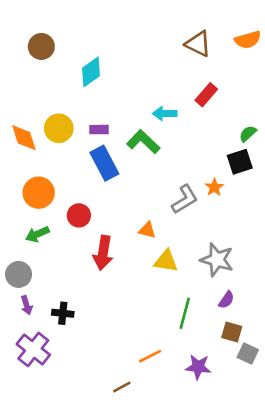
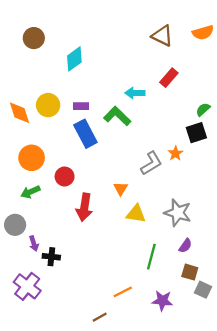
orange triangle: (147, 230) -> (121, 189), turned 48
purple arrow: (27, 305) -> (34, 244), moved

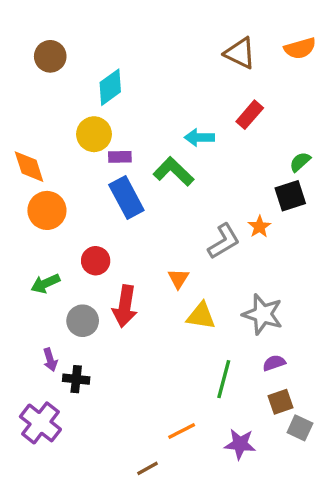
yellow circle: (48, 105) -> (94, 134), moved
orange circle: (32, 158) -> (47, 210), moved
gray circle: (15, 225) -> (83, 321), moved
purple semicircle: (185, 246) -> (274, 363), turned -144
brown square: (190, 272) -> (281, 402), turned -35

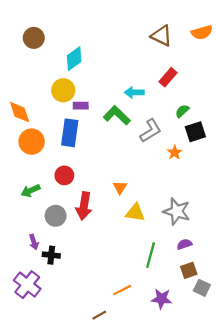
green semicircle: (300, 162) -> (182, 111), moved
blue rectangle: (126, 197) -> (70, 133), moved, turned 36
gray L-shape: (224, 241) -> (151, 131), moved

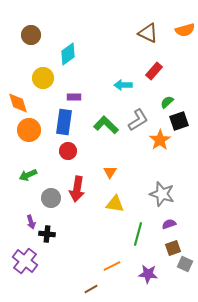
yellow circle: (63, 90) -> (43, 78), moved
green L-shape: (117, 115) -> (106, 125), moved
orange star: (175, 152) -> (160, 140), size x1.5
red circle: (64, 175) -> (68, 151), moved
yellow triangle: (135, 213) -> (115, 204), moved

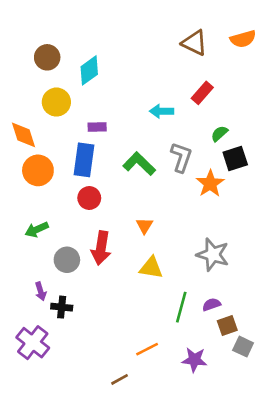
brown circle: (31, 35) -> (47, 57), moved
gray L-shape: (138, 120) -> (181, 157), turned -40
purple semicircle: (169, 224) -> (212, 304), moved

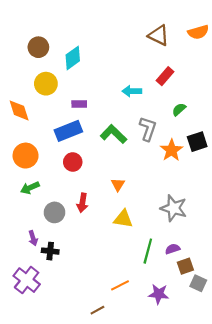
black square: (235, 159) -> (197, 142), moved
blue rectangle: (84, 160) -> (68, 131), turned 60
orange circle: (38, 170) -> (26, 156), moved
red arrow: (101, 248) -> (82, 203), size x0.7

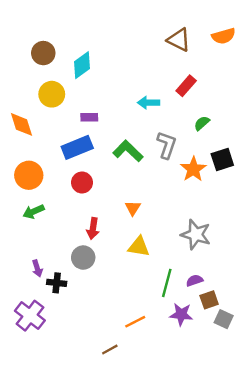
gray circle: (54, 212) -> (83, 258), moved
purple star: (159, 294) -> (181, 314), moved

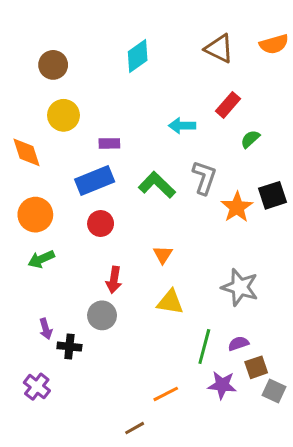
cyan diamond: (82, 65) -> (138, 56), moved
green semicircle: (202, 123) -> (250, 139), moved
purple cross: (30, 316) -> (37, 387), size x0.7

